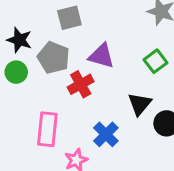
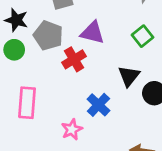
pink rectangle: (47, 129) -> (27, 103), moved

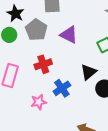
red cross: (74, 59) -> (43, 64), moved

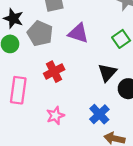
blue cross: (62, 88) -> (99, 114), moved

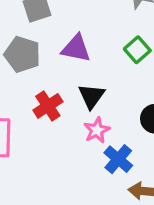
black triangle: (107, 73) -> (91, 96), moved
pink star: (55, 116) -> (97, 130), moved

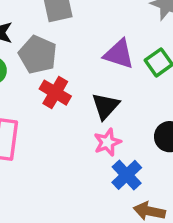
purple triangle: (76, 48) -> (119, 54), moved
red cross: (48, 106) -> (55, 93), moved, turned -32

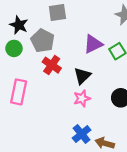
purple triangle: (119, 54) -> (93, 44), turned -48
blue cross: (127, 175) -> (82, 134), moved

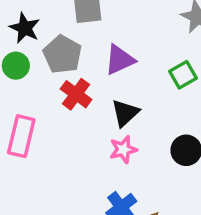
purple triangle: (93, 44) -> (120, 60), moved

